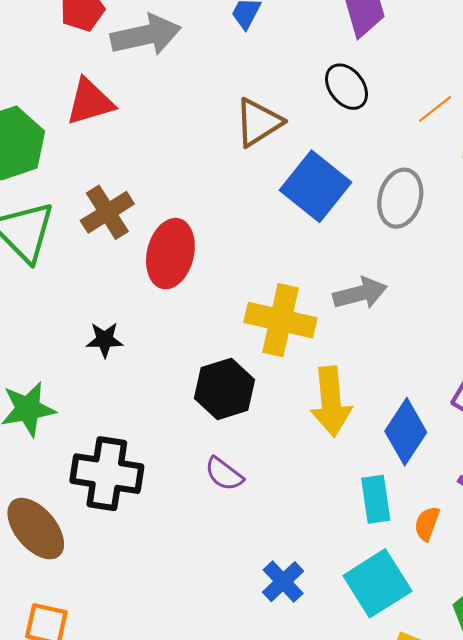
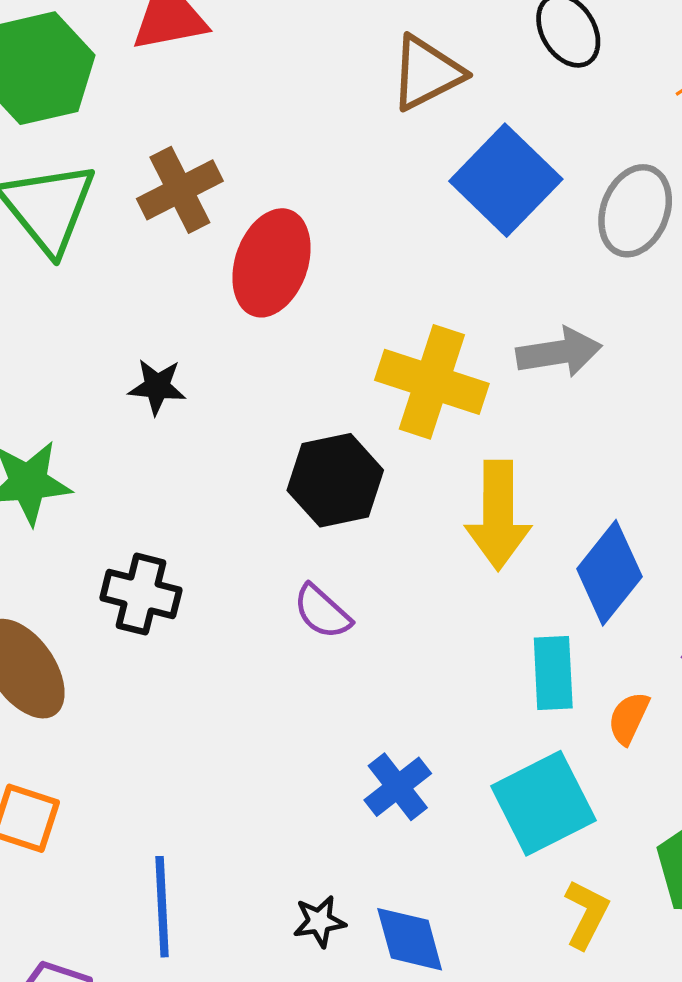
black cross: (107, 474) -> (141, 594), size x0.7

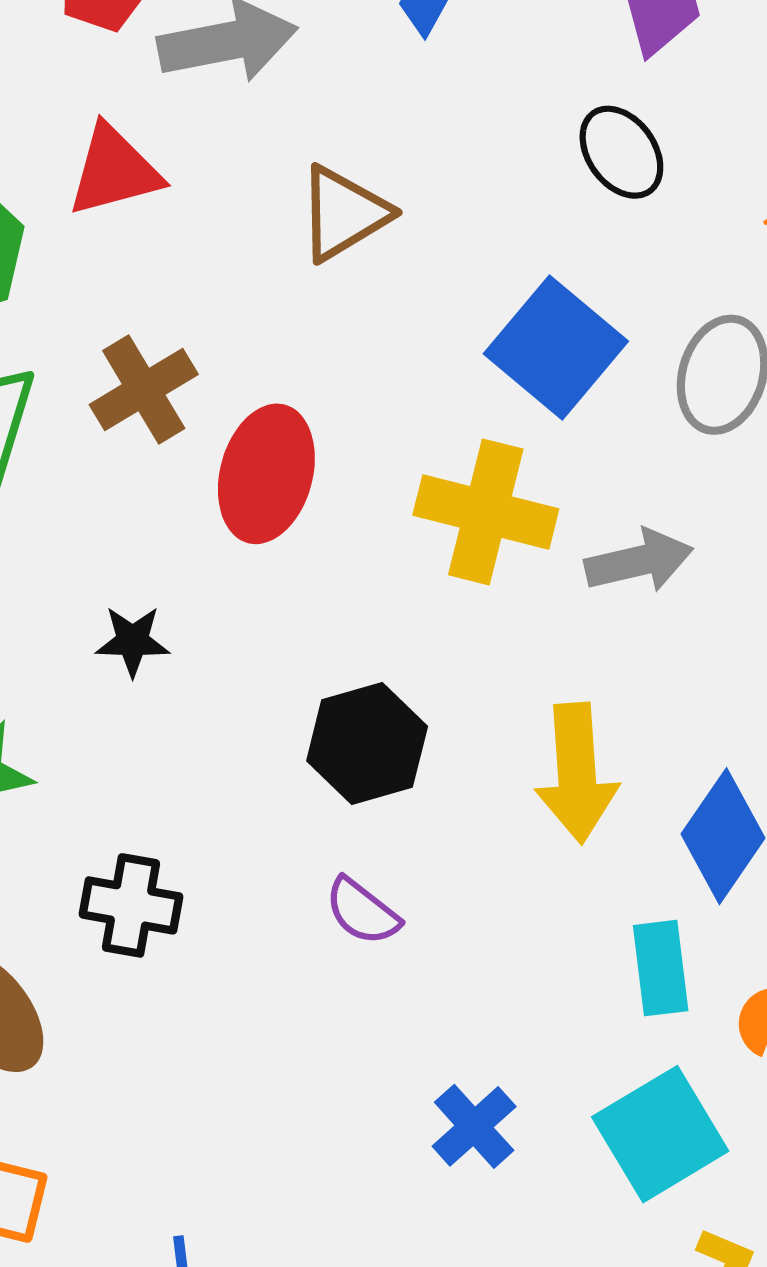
brown triangle: (427, 73) -> (344, 213), moved
yellow cross: (432, 382) -> (486, 512), moved

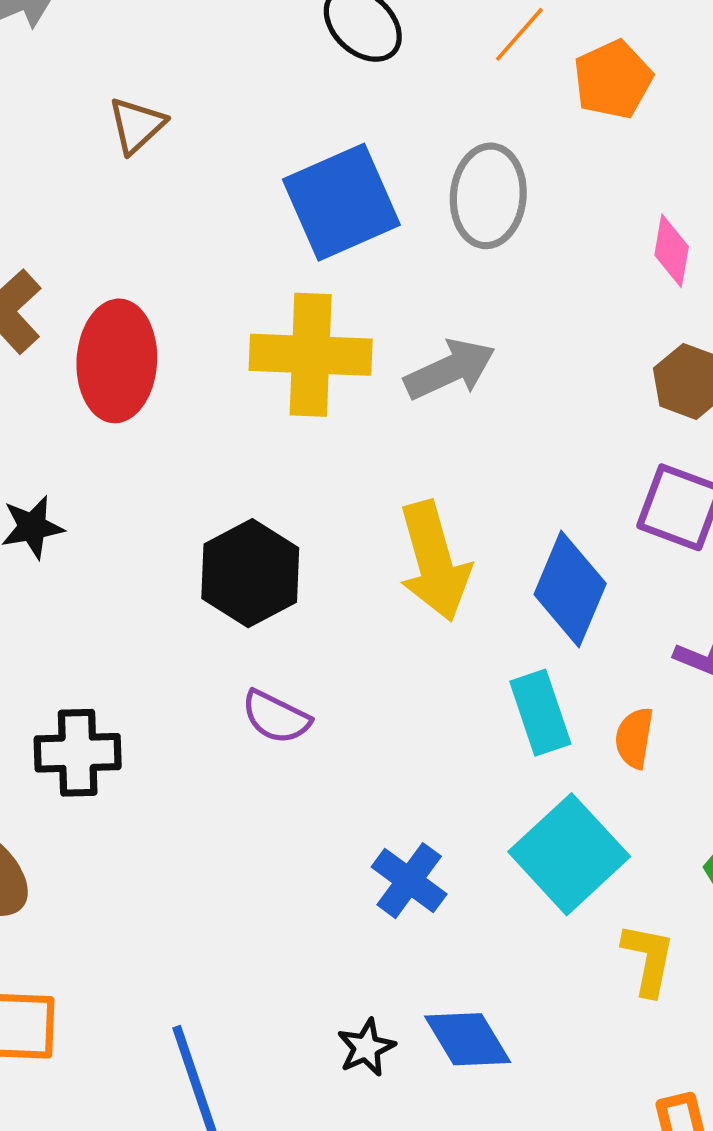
brown triangle: (344, 213) -> (137, 125), size x0.7
blue square: (556, 348) -> (341, 202), turned 38

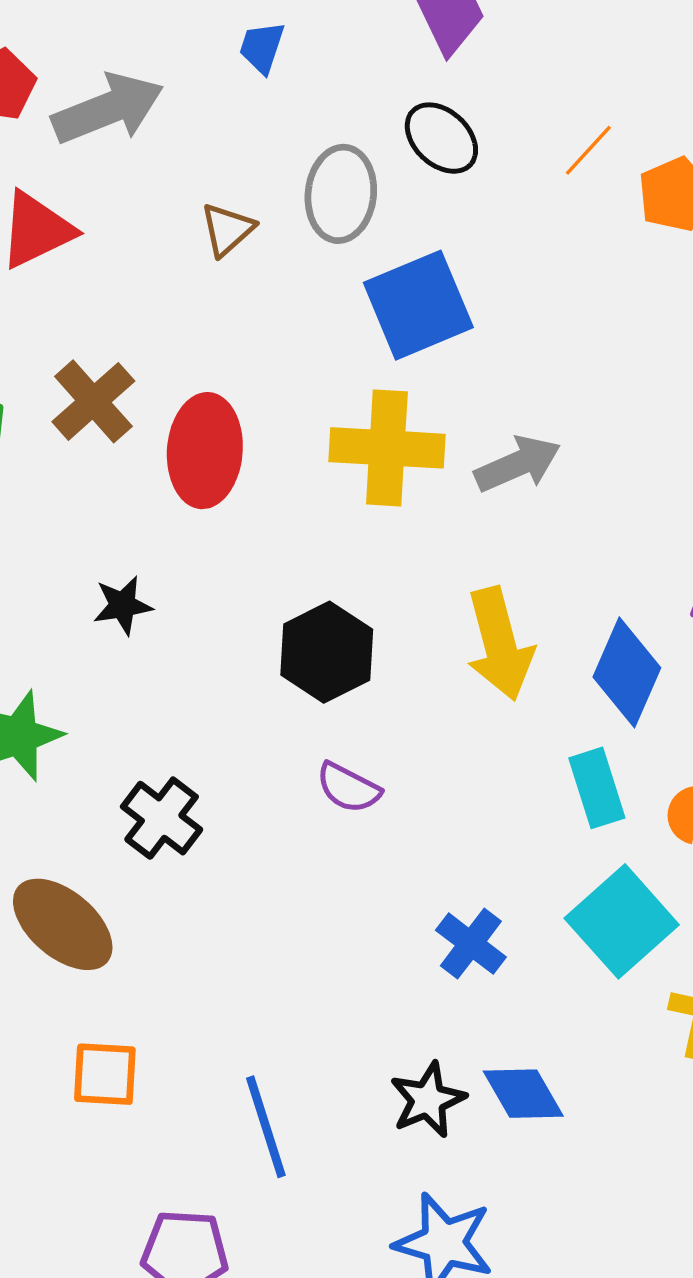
gray ellipse: (488, 196) -> (341, 194), moved
black cross: (78, 753) -> (162, 818), turned 38
black star: (366, 1048) -> (428, 1100), size x1.4

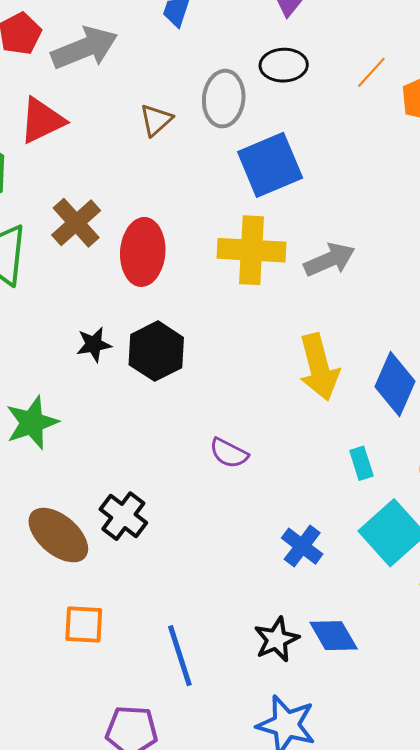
black ellipse: (441, 138) -> (284, 65), turned -45
black hexagon: (327, 652) -> (156, 351), moved
cyan rectangle: (597, 788) -> (361, 463), moved, size x0.7
black cross: (162, 818) -> (123, 516), moved

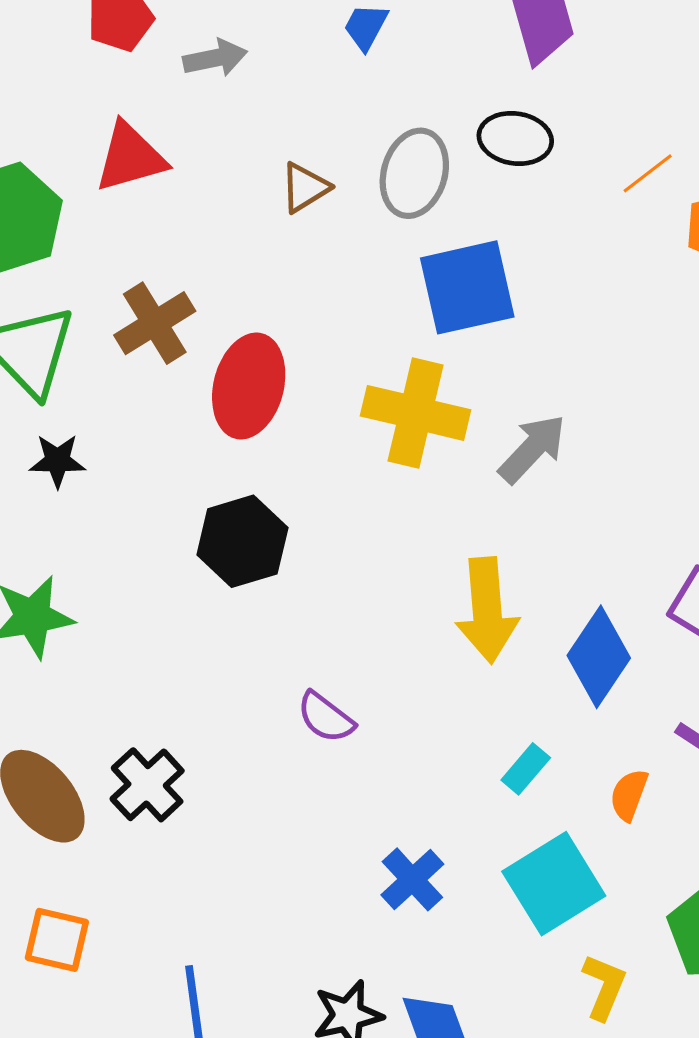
gray arrow: (85, 48) -> (215, 58), size x0.6
gray arrow: (330, 260) -> (532, 449), turned -33
black star: (94, 344) -> (57, 461), moved
cyan rectangle: (361, 463) -> (526, 769), turned 48

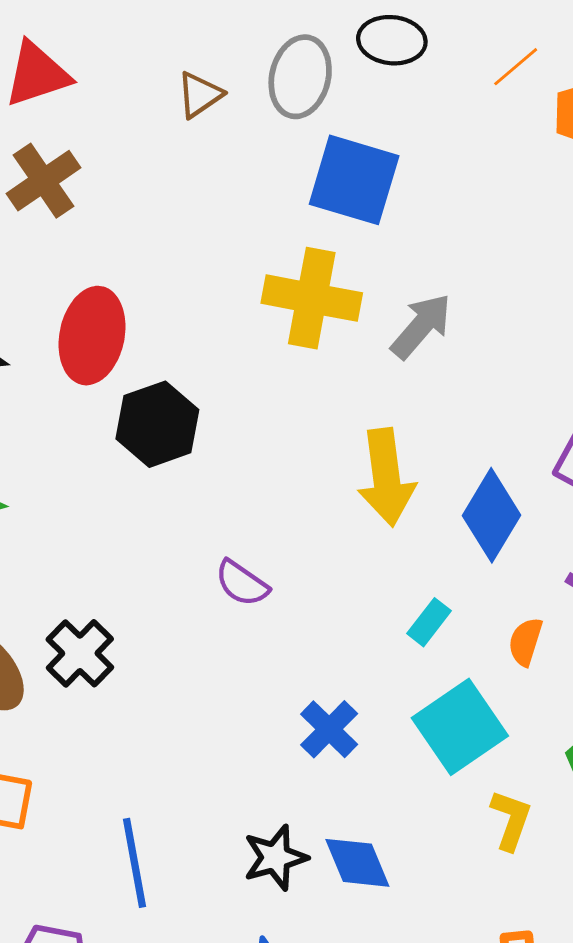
blue square: (467, 287) -> (354, 180), turned 32
brown cross: (155, 323) -> (44, 181), moved
red ellipse: (249, 386) -> (92, 336), moved

